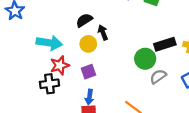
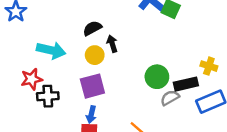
black rectangle: (165, 44) -> (186, 84), moved
red star: (60, 65) -> (32, 79), moved
purple square: (88, 72) -> (92, 86), size x1.5

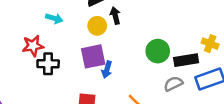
cyan arrow: (51, 50) -> (54, 18), size x0.6
gray semicircle: (170, 98) -> (173, 84), moved
blue arrow: (91, 114) -> (107, 70), moved

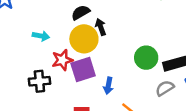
yellow circle: (97, 26) -> (84, 39), size x1.5
red star: (33, 46) -> (62, 60), moved
blue arrow: (107, 70) -> (108, 86), moved

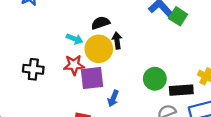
cyan arrow: (41, 36) -> (75, 39), moved
black cross: (39, 81) -> (33, 69), moved

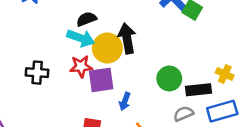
black semicircle: (101, 23) -> (87, 19), moved
cyan arrow: (75, 39) -> (81, 38), size x1.5
black arrow: (117, 41) -> (127, 38), size x1.6

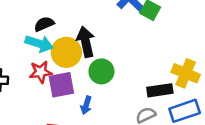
yellow cross: (225, 74) -> (186, 73), size x1.5
green circle: (169, 78) -> (101, 71), moved

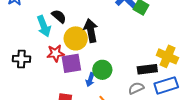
black semicircle: (44, 24) -> (59, 16), turned 63
cyan arrow: (39, 43) -> (44, 26), moved, turned 50
green circle: (101, 71) -> (102, 70), moved

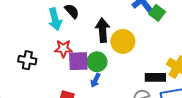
yellow circle: (76, 38) -> (123, 41), moved
black cross: (21, 59) -> (27, 60), moved
green circle: (102, 70) -> (97, 62), moved

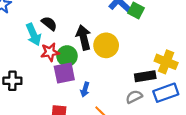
red star: (63, 49) -> (50, 52), moved
green circle: (97, 62) -> (67, 56), moved

